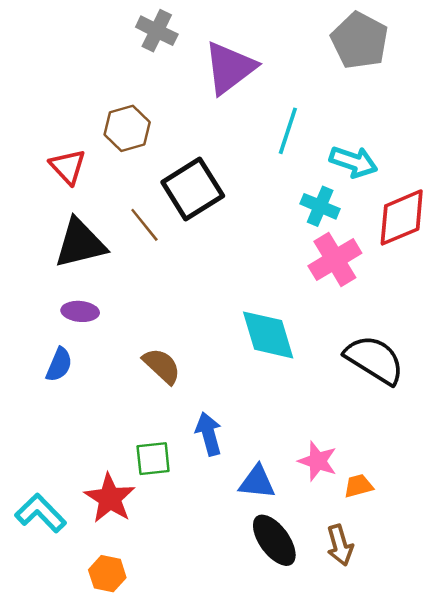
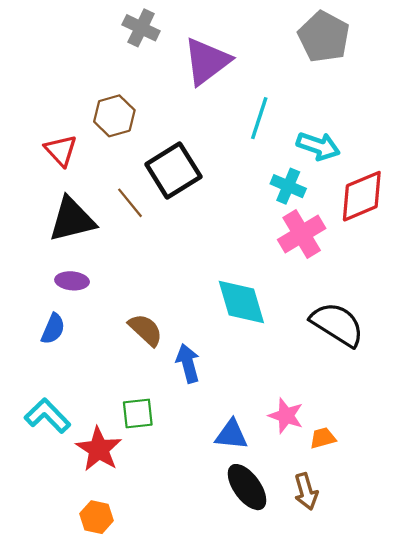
blue arrow: (209, 434) -> (188, 363), moved
cyan L-shape: (41, 513) -> (47, 416), moved

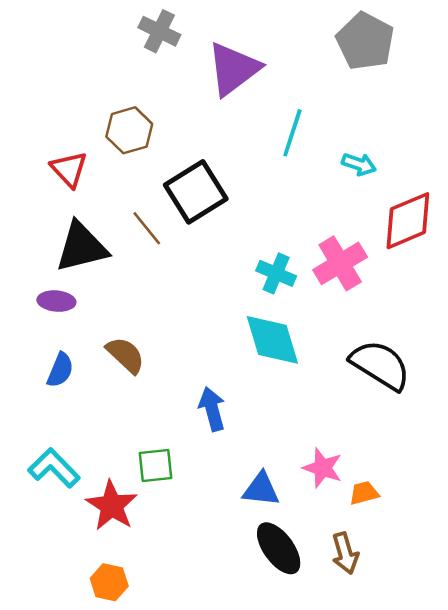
cyan arrow: (318, 146) -> (359, 164), size x0.7
cyan cross: (288, 186) -> (276, 273), moved
purple ellipse: (72, 281) -> (56, 301), moved
brown semicircle: (146, 330) -> (125, 355), moved

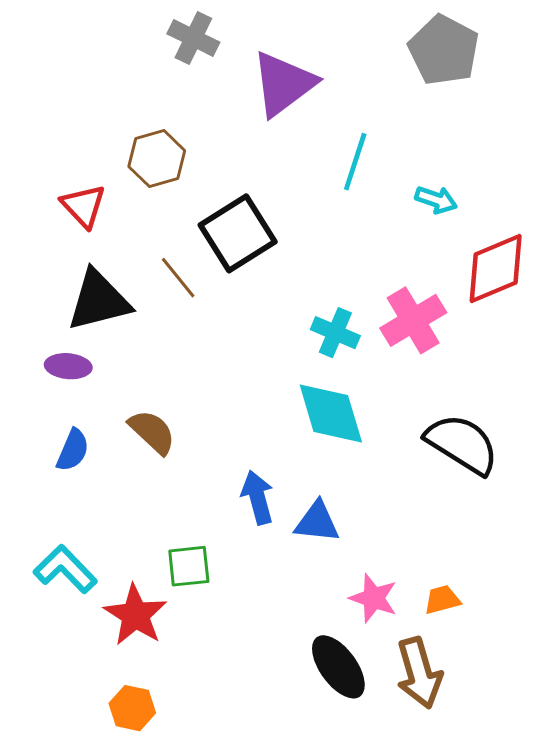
pink star: (323, 468) -> (374, 598), moved
blue triangle: (261, 489) -> (317, 522), moved
brown arrow: (345, 553) -> (419, 673), size x1.4

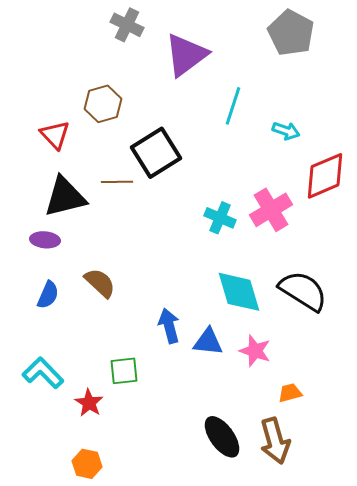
brown line: (178, 278) -> (117, 182), turned -52
cyan diamond: (331, 413) -> (239, 292), moved
pink star: (374, 598) -> (255, 351), moved
red star: (135, 615) -> (89, 403), size x0.7

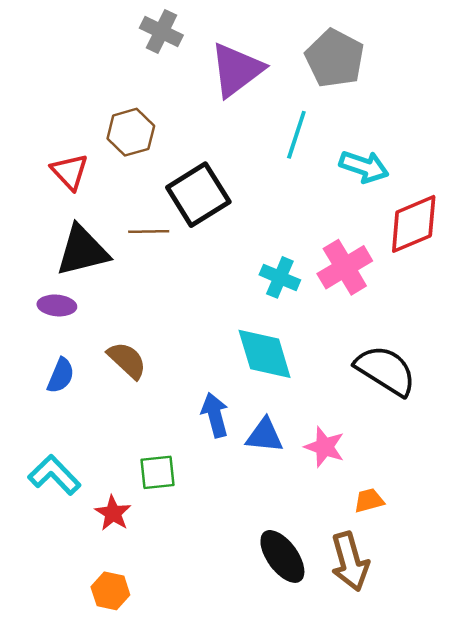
gray pentagon: (291, 33) -> (335, 58), moved
cyan arrow: (286, 131) -> (364, 167), size x1.4
cyan diamond: (239, 292) -> (265, 354), moved

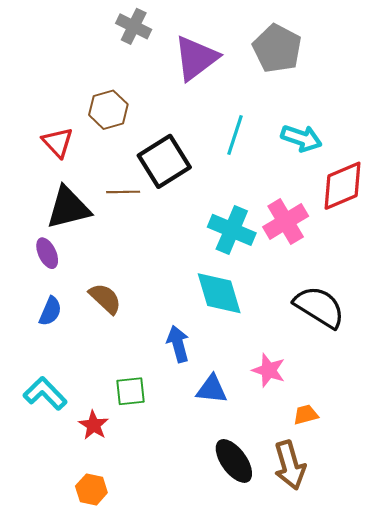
cyan line: (296, 135) -> (235, 135), moved
cyan cross: (280, 277) -> (232, 230), size x1.4
purple ellipse: (57, 305) -> (47, 253), turned 60
blue triangle: (265, 435) -> (212, 389), moved

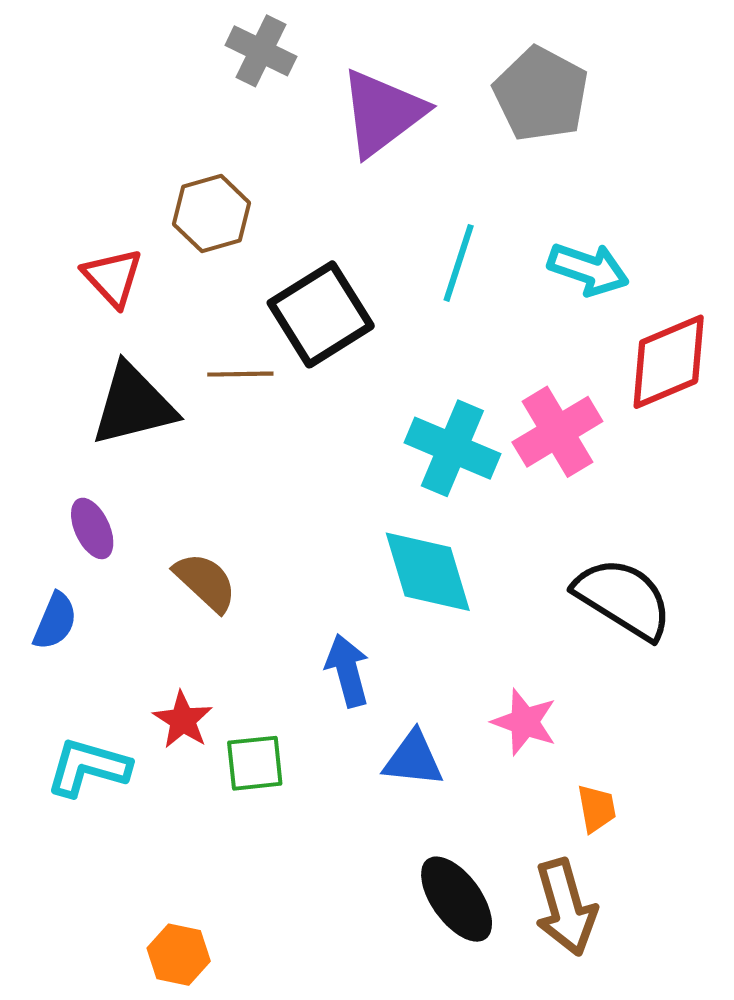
purple ellipse: (47, 253) -> (92, 528), moved
blue semicircle: (50, 311) -> (55, 621), moved
cyan L-shape: (45, 393) -> (88, 767), turned -30
orange trapezoid: (306, 415) -> (597, 808), turned 95
red star: (94, 425) -> (183, 720), moved

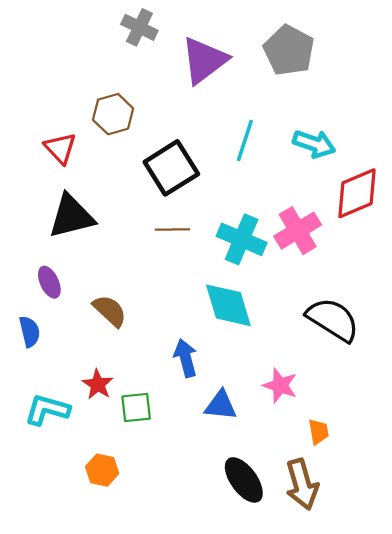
brown line: (240, 374) -> (172, 229), moved
blue semicircle: (55, 621) -> (30, 332), turned -36
orange hexagon: (179, 955) -> (102, 470), moved

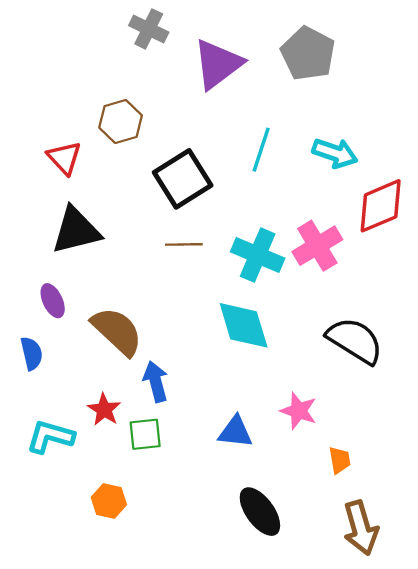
brown semicircle: (110, 311) -> (117, 331), size x1.4
blue arrow: (186, 358) -> (156, 382), moved
brown arrow: (302, 484) -> (361, 528), moved

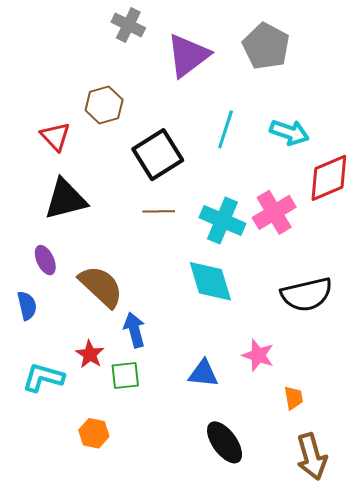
black semicircle: (355, 341) -> (307, 294), turned 135

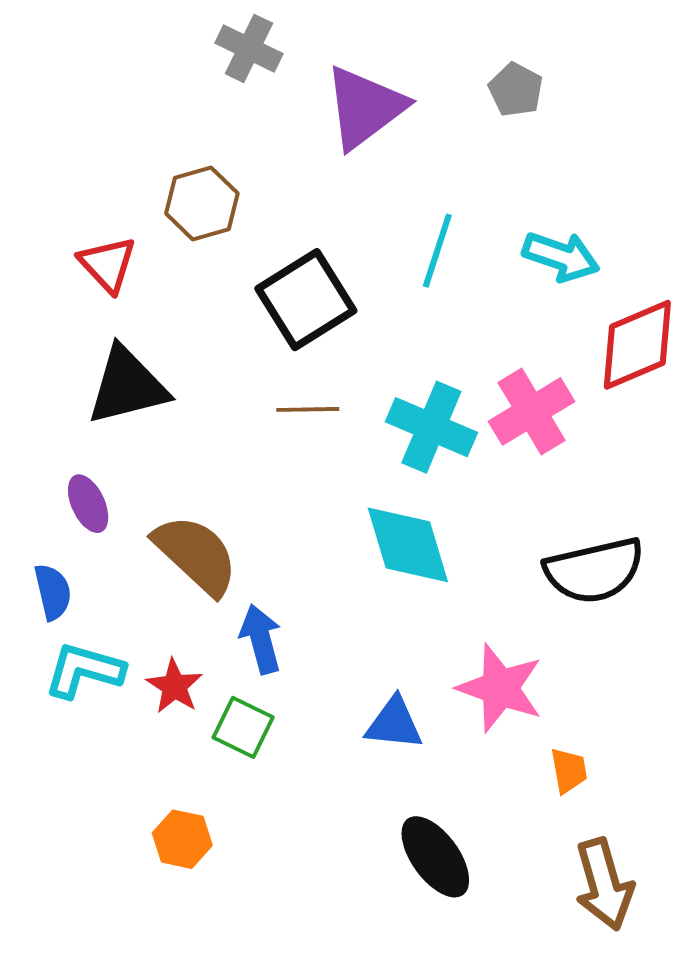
gray pentagon: (266, 46) -> (516, 90), size x0.6
pink star: (258, 355) -> (500, 688), size x1.4
green square: (125, 376) -> (243, 727), turned 32
cyan L-shape: (43, 378) -> (84, 670), moved

